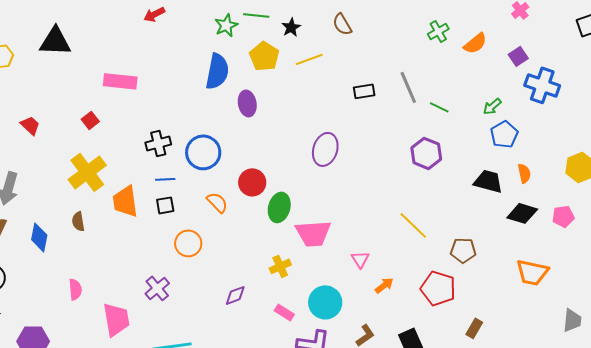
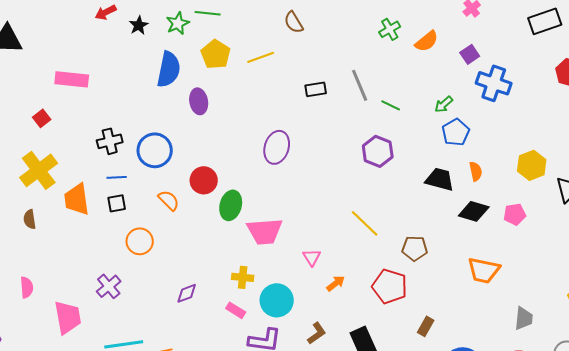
black star: (291, 27) -> (139, 25), moved
yellow cross: (280, 266) -> (243, 277), moved, turned 30

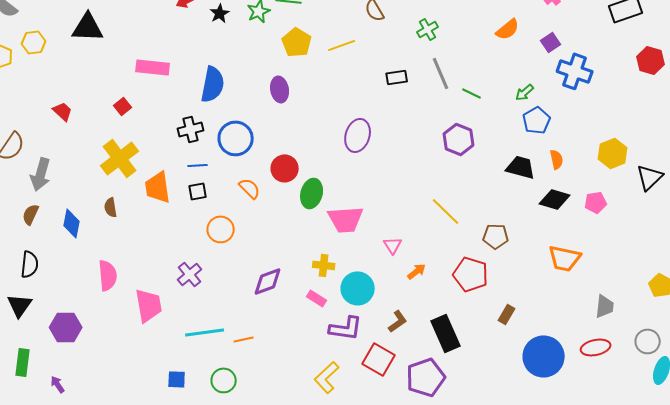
green cross: (390, 29) -> (428, 29), moved
blue semicircle: (169, 69) -> (213, 84), moved
pink semicircle: (27, 287) -> (108, 275), size x1.4
purple diamond: (187, 293) -> (268, 281), size x1.4

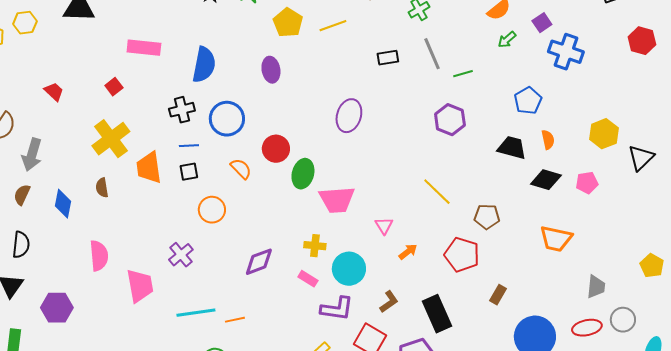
green arrow: (525, 92) -> (507, 40), moved
green line: (472, 93) -> (463, 74), turned -42
gray circle: (648, 341) -> (623, 320), moved

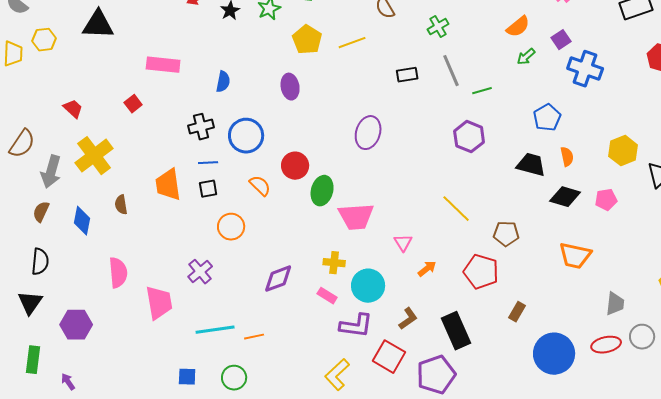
blue semicircle: (204, 65) -> (223, 82), size x0.6
yellow cross: (111, 139) -> (94, 156), moved

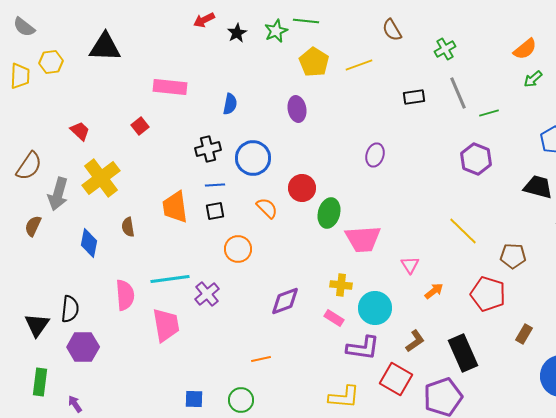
purple ellipse: (368, 133) -> (375, 155), size x0.7
brown semicircle: (41, 212) -> (33, 226), moved
black semicircle: (40, 262) -> (70, 309), moved
cyan line: (215, 330) -> (170, 279), moved
yellow L-shape: (337, 375) -> (344, 397), turned -132

